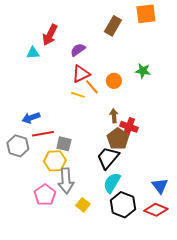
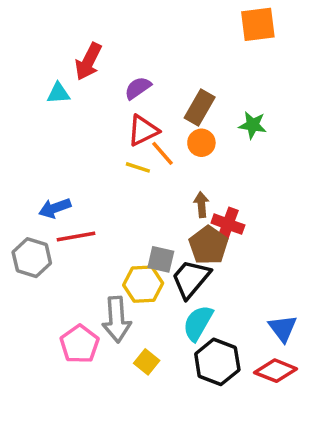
brown rectangle: (113, 26) -> (200, 107), moved
gray square: (64, 144) -> (161, 259), moved
yellow hexagon: (55, 161) -> (143, 284), moved

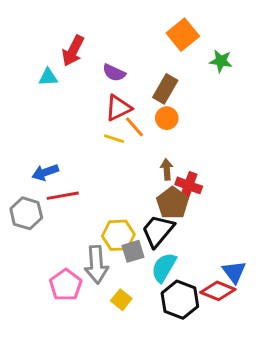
orange square: (258, 24) -> (183, 35), moved, turned -32
purple semicircle: (138, 88) -> (114, 73), turned -120
green star: (253, 125) -> (221, 61), moved
gray square: (161, 259) -> (133, 251), moved, turned -30
red diamond: (276, 371) -> (218, 291), moved

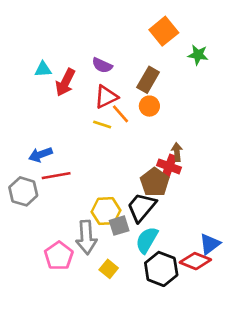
red arrow: (73, 51) -> (65, 82), moved
brown arrow: (167, 169) -> (177, 152), moved
blue triangle: (234, 272) -> (210, 244), turned 30

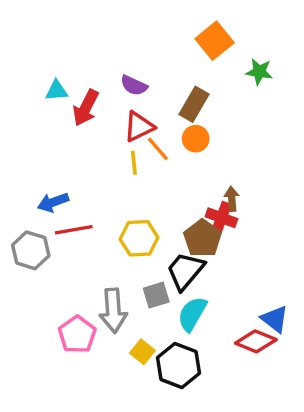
yellow line: (102, 124) -> (134, 163), turned 66
yellow hexagon: (106, 211) -> (139, 238), moved
blue triangle: (210, 244) -> (275, 319), turned -45
black hexagon: (161, 269) -> (178, 365), moved

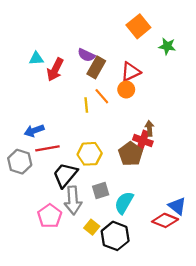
brown rectangle: (194, 104) -> (96, 67), moved
red triangle: (139, 127) -> (131, 72), moved
black trapezoid: (185, 271) -> (65, 175), moved

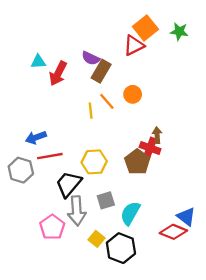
green star: (167, 46) -> (179, 31), moved
red triangle: (131, 72) -> (134, 45), moved

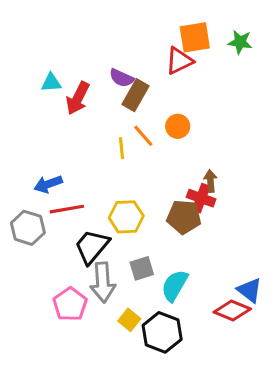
orange square: (145, 28) -> (195, 37), turned 30
brown pentagon: (137, 162) -> (184, 217), turned -30

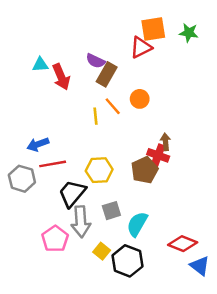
red arrow: (78, 98) -> (61, 77), turned -50
brown pentagon: (184, 217) -> (145, 170), turned -30
blue triangle: (249, 290) -> (200, 266), moved

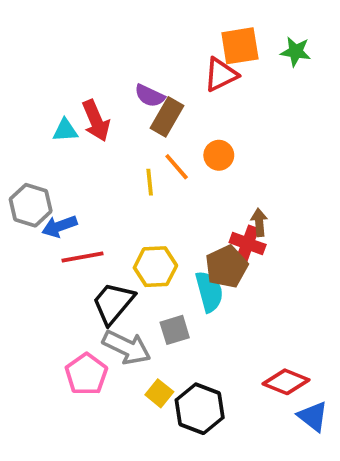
cyan triangle: (40, 65) -> (65, 130), moved
gray hexagon: (22, 179) -> (31, 205), moved
gray arrow: (81, 222) -> (127, 347), turned -60
cyan semicircle: (137, 224) -> (209, 292), moved, turned 135

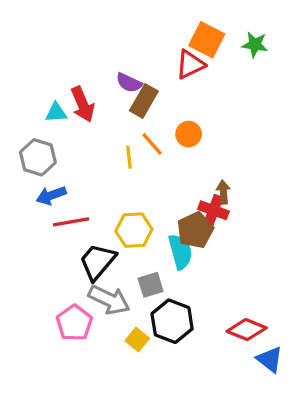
orange square: (240, 46) -> (207, 40), turned 36
gray hexagon: (31, 205) -> (38, 157), moved
black hexagon: (200, 409) -> (172, 321), moved

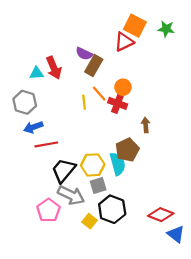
red cross: (213, 210) -> (118, 103), moved
yellow hexagon: (134, 230) -> (93, 165), moved

